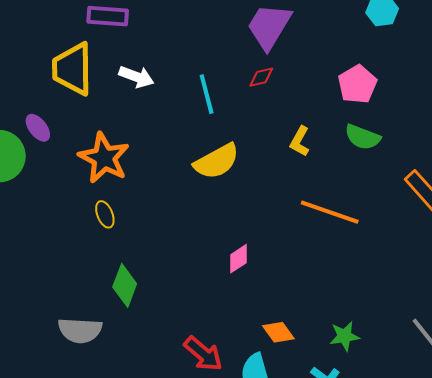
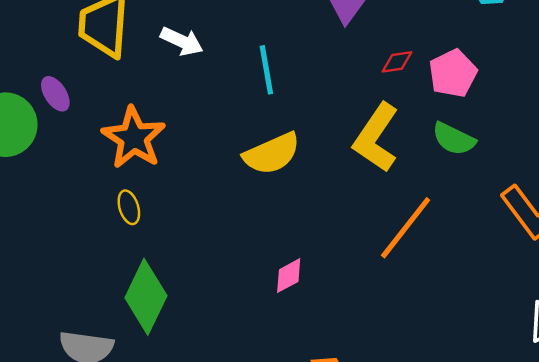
red diamond: (261, 77) -> (397, 62), moved
yellow L-shape: (300, 141) -> (376, 138), size x1.8
orange line: (330, 212) -> (406, 228), turned -76
green diamond: (125, 285) -> (146, 297), size x1.4

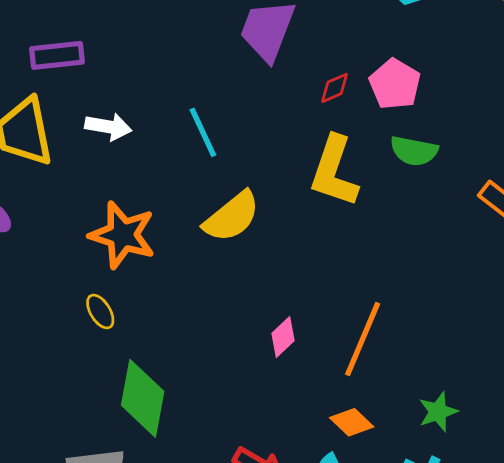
orange star: (134, 138) -> (123, 235), moved
orange line: (406, 228) -> (363, 339), moved

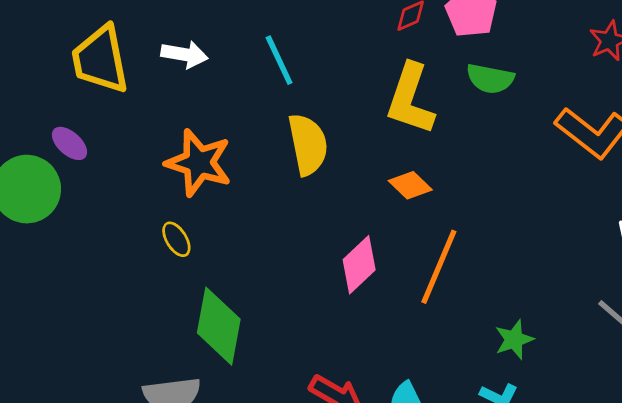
yellow semicircle: (232, 217) -> (308, 144), turned -62
pink diamond: (283, 337) -> (359, 265), size x1.4
orange diamond: (352, 422) -> (410, 185), moved

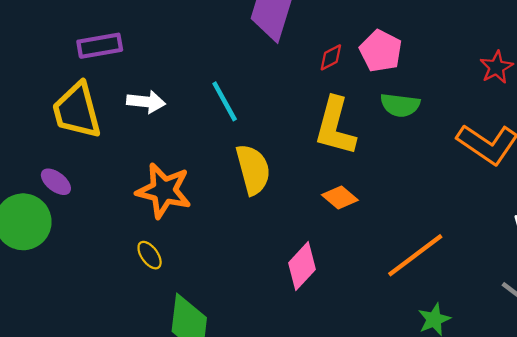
orange line: (439, 267) -> (415, 255), moved, turned 34

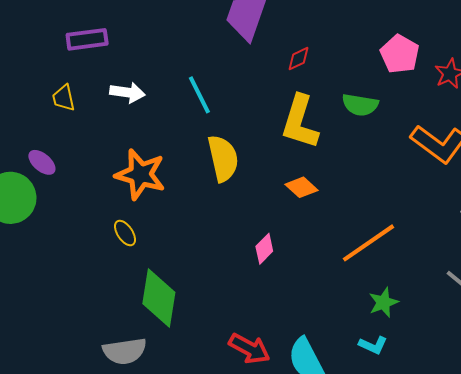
pink pentagon: (381, 51) -> (400, 54), moved
yellow trapezoid: (77, 111) -> (64, 98), size x0.5
pink diamond: (302, 266) -> (264, 249), size x0.7

